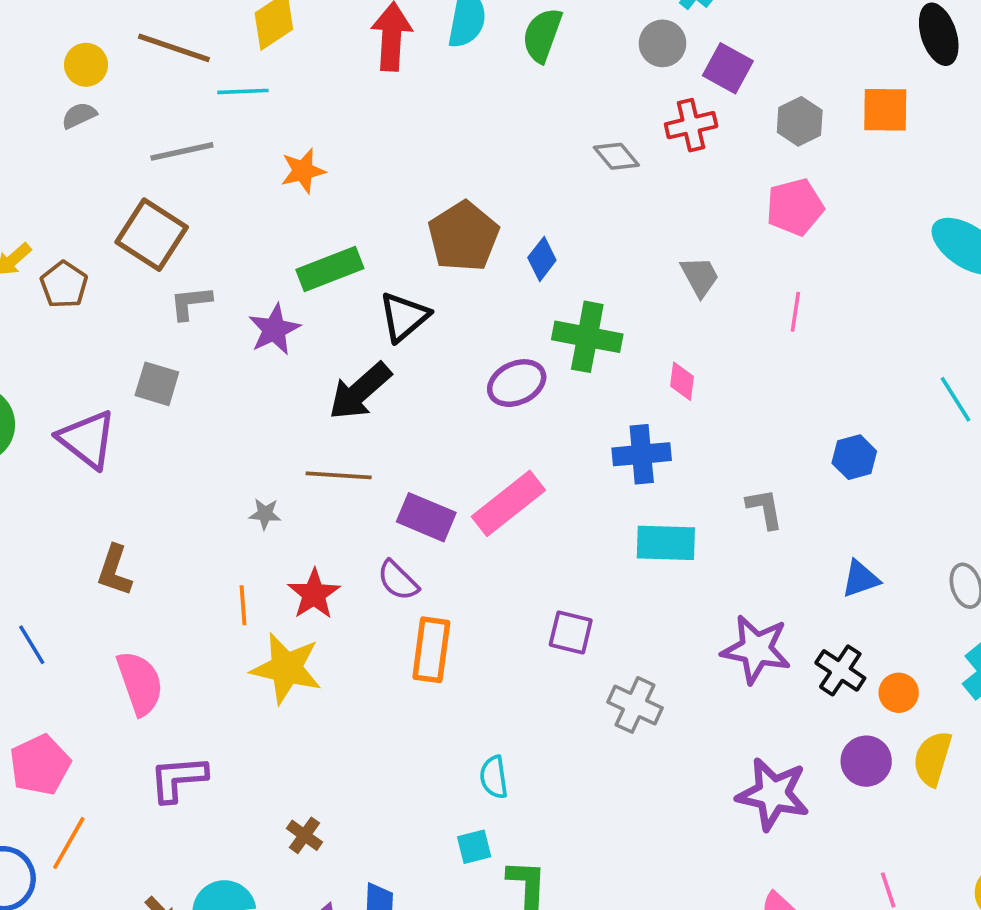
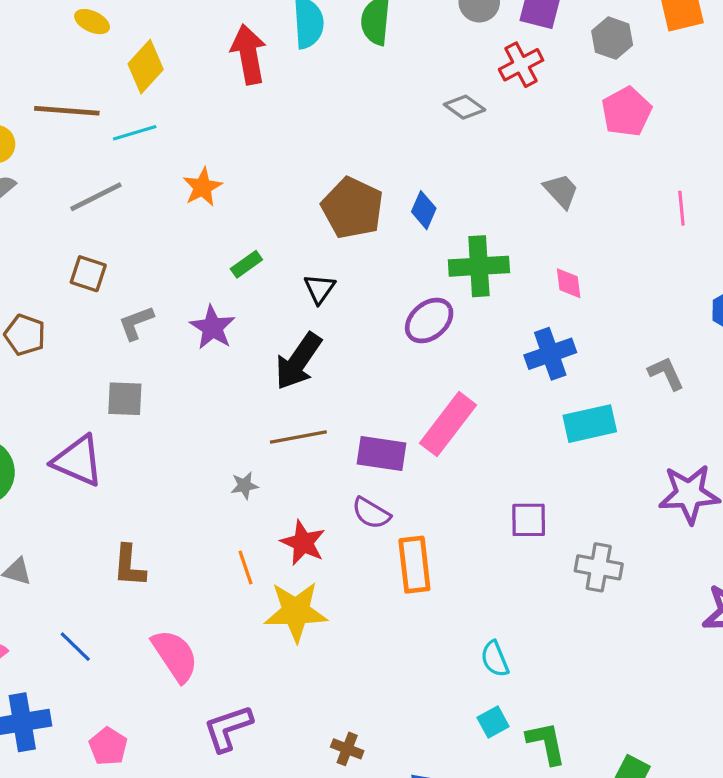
brown square: (152, 235) -> (88, 274), size x0.6
green rectangle: (330, 269) -> (246, 264), size x0.6
pink line: (795, 312) -> (681, 208), moved
black triangle: (404, 317) -> (319, 289), size x0.7
pink pentagon: (40, 765) -> (108, 746), size x0.7

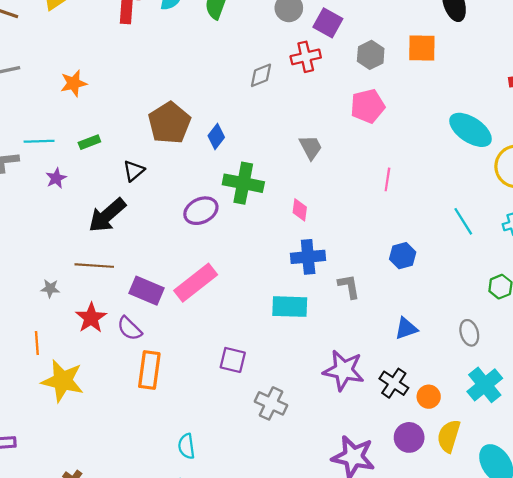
gray diamond: (465, 107) -> (261, 75), turned -72
cyan line: (135, 133) -> (39, 141), moved
purple star: (212, 327) -> (56, 178), size x0.7
blue cross: (550, 354) -> (308, 257), moved
red star: (303, 543) -> (91, 318), moved

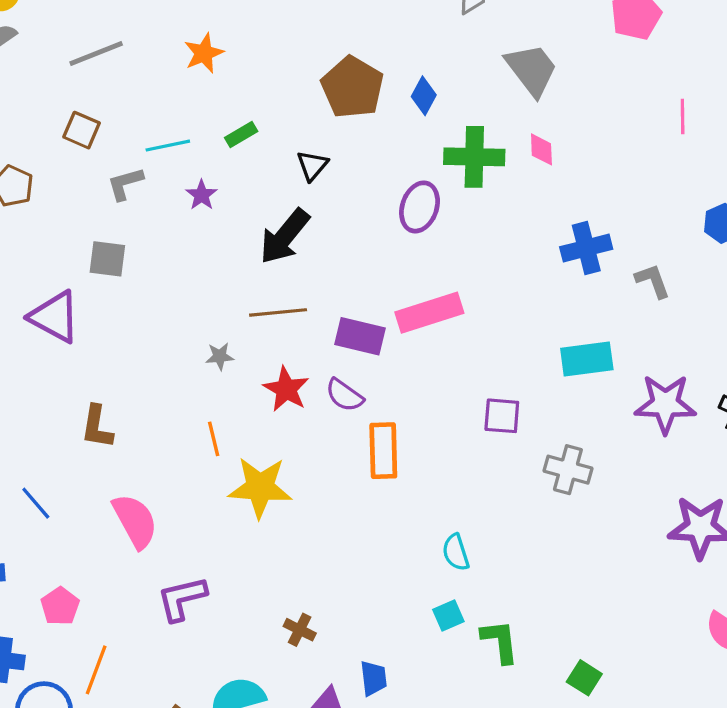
gray trapezoid: (311, 147) -> (532, 70), moved, size x1.5
pink diamond: (300, 210) -> (541, 149), moved
purple ellipse: (201, 211) -> (420, 207), turned -36
pink rectangle: (196, 283) -> (429, 313), turned 30
cyan rectangle: (290, 307) -> (587, 359), moved

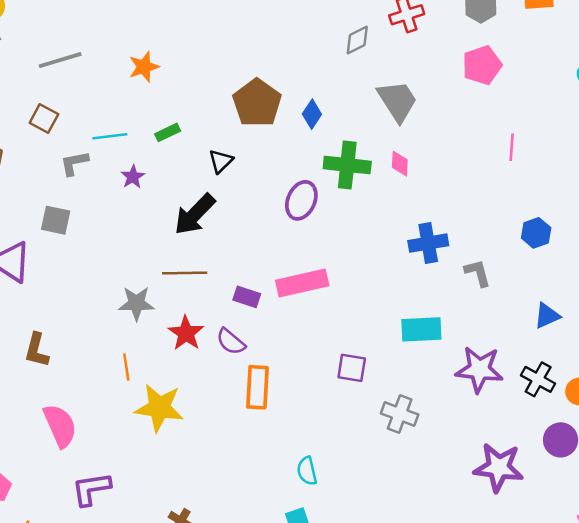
purple rectangle: (360, 336) -> (247, 297), size x0.7
gray star: (220, 356) -> (136, 303), size x1.6

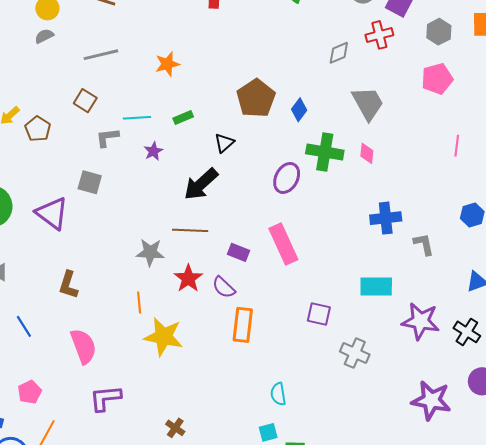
pink rectangle: (302, 283) -> (283, 244), turned 75

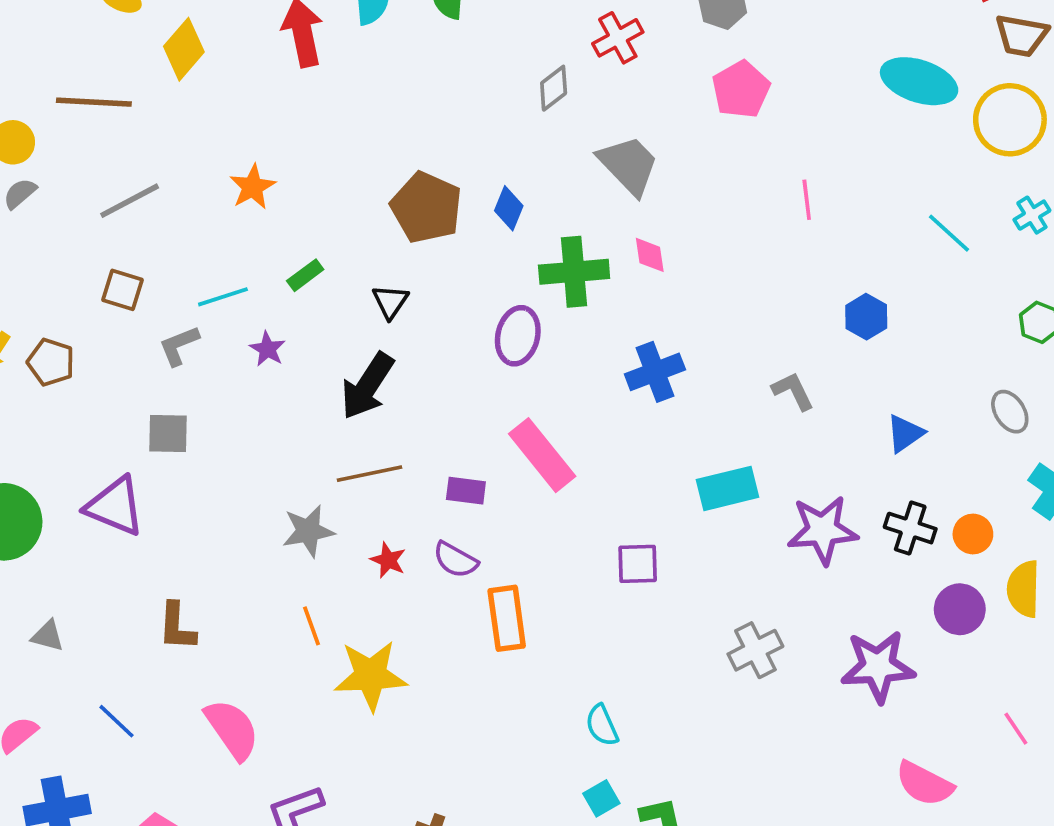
blue cross: (386, 218) -> (655, 372), moved
red star: (188, 278) -> (388, 560), size x0.7
gray cross: (355, 353) -> (755, 650), moved, turned -36

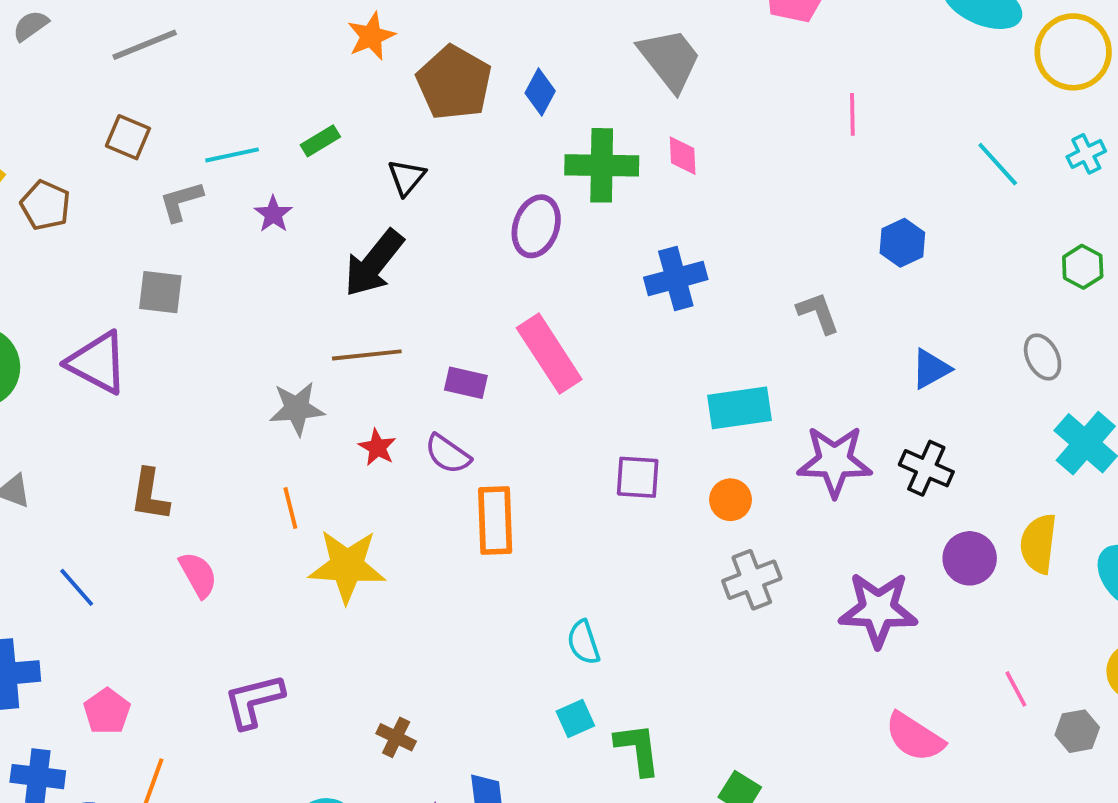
orange star: (253, 187) -> (371, 36), moved
orange circle: (973, 534) -> (731, 500), moved
pink semicircle: (232, 729) -> (198, 575), moved, size x0.7

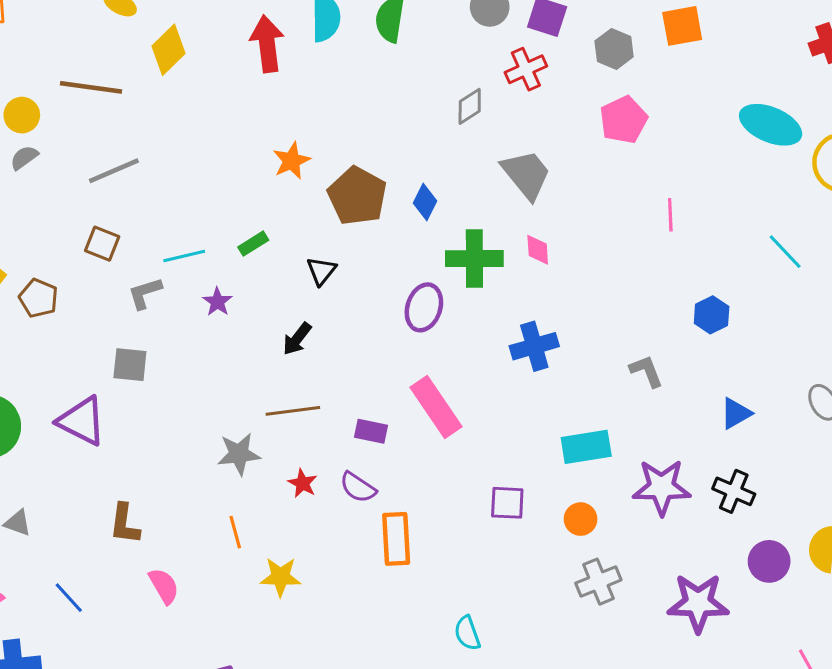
black arrow: (374, 263) -> (297, 339), size x0.6
yellow star: (347, 566) -> (281, 577), size x0.7

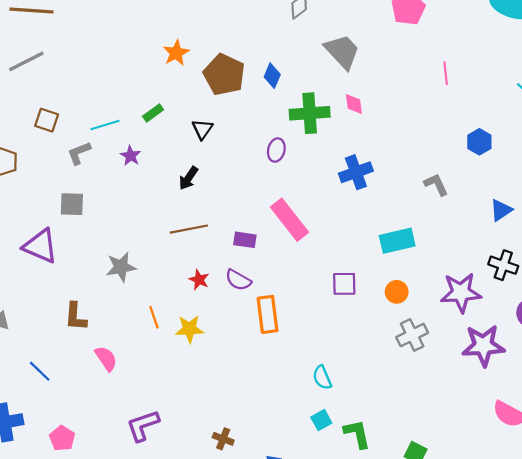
gray line: (114, 171) -> (26, 61), moved
purple ellipse: (424, 307) -> (276, 150), size x0.7
gray star: (239, 454) -> (121, 267), moved
purple star: (662, 487) -> (461, 293), moved
yellow star: (281, 577) -> (189, 329), moved

